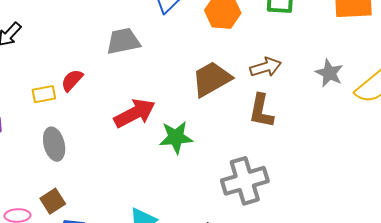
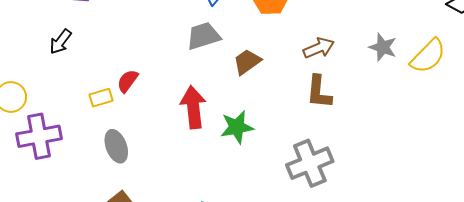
gray trapezoid: (123, 41) -> (203, 36), moved
brown trapezoid: (212, 79) -> (247, 62), moved, size x0.7
red arrow: (135, 113) -> (193, 107), turned -63

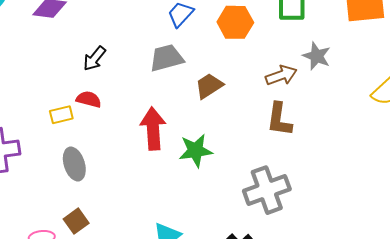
black arrow: (61, 42) -> (95, 58), moved
gray star: (383, 47) -> (317, 56), moved
red semicircle: (128, 81) -> (89, 99), turned 65

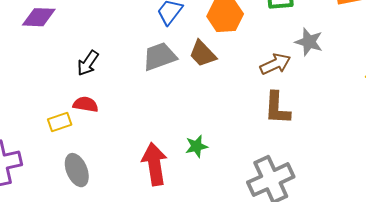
brown trapezoid: (209, 86) -> (203, 54), moved, turned -96
red arrow: (153, 129) -> (155, 164), moved
green star: (196, 151) -> (196, 146), size x0.7

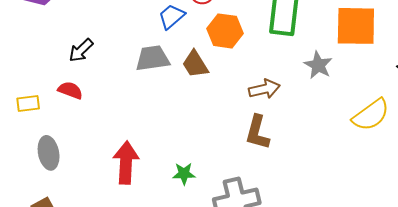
gray star: (309, 42) -> (318, 65), moved
yellow rectangle: (60, 122) -> (28, 104), moved
green star: (196, 146) -> (184, 174), moved

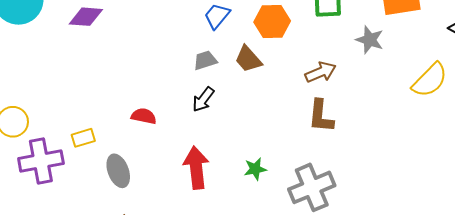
black arrow: (81, 50) -> (203, 99), moved
gray trapezoid: (153, 58) -> (205, 60), size x0.7
red semicircle: (70, 90) -> (144, 116), moved
yellow rectangle: (28, 104) -> (83, 138), moved

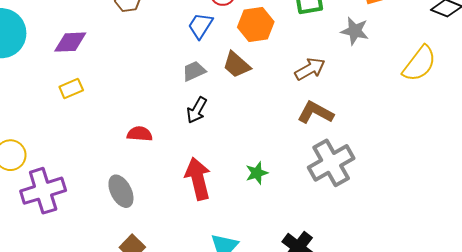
brown L-shape: (321, 116) -> (315, 113), turned 120
yellow rectangle: (83, 138) -> (71, 88), moved
gray cross: (312, 187) -> (331, 163), moved

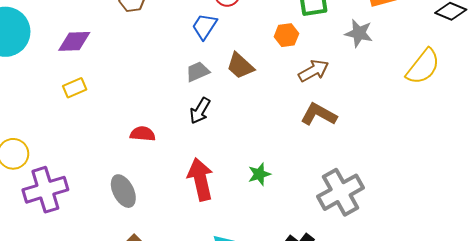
orange hexagon: (256, 24) -> (286, 35), moved, size x0.7
gray cross: (331, 163) -> (341, 192), moved

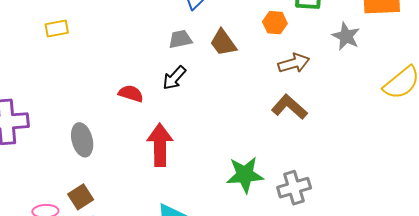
red semicircle: (143, 134) -> (131, 94), moved
green star: (259, 174) -> (245, 175), moved, size x1.6
gray cross: (341, 192) -> (294, 188), size x0.7

